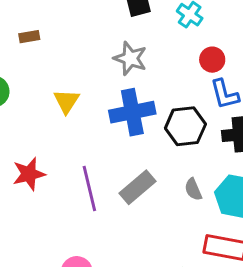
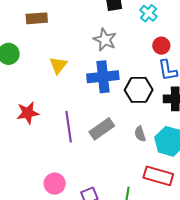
brown rectangle: (29, 37) -> (37, 18), size x1.5

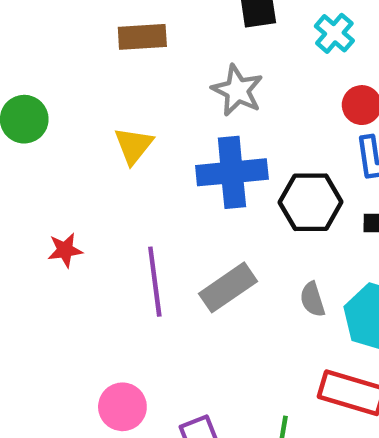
brown rectangle: (37, 18) -> (142, 37), moved
red star: (28, 113) -> (65, 250), size x0.7

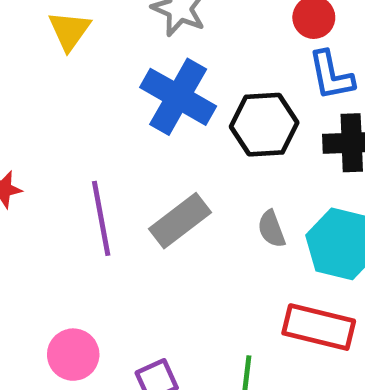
yellow triangle: (134, 146) -> (69, 31), moved
blue cross: (232, 172) -> (178, 97), turned 38

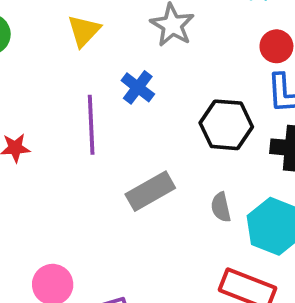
blue cross: (178, 97) -> (138, 87), moved, size x0.6
purple line: (101, 218) -> (91, 125), moved

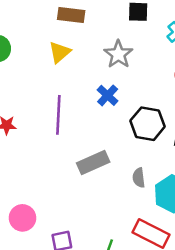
blue cross: (138, 87) -> (108, 95), moved

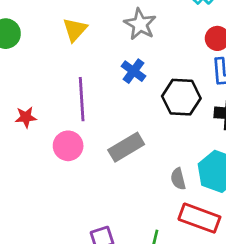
gray semicircle: (139, 178) -> (178, 179), moved
pink circle: (22, 218) -> (68, 146), moved

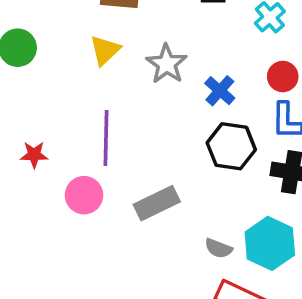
gray star: (140, 24) -> (167, 64), moved
blue cross: (133, 71) -> (220, 91), moved
gray semicircle: (178, 179) -> (218, 248), turned -60

